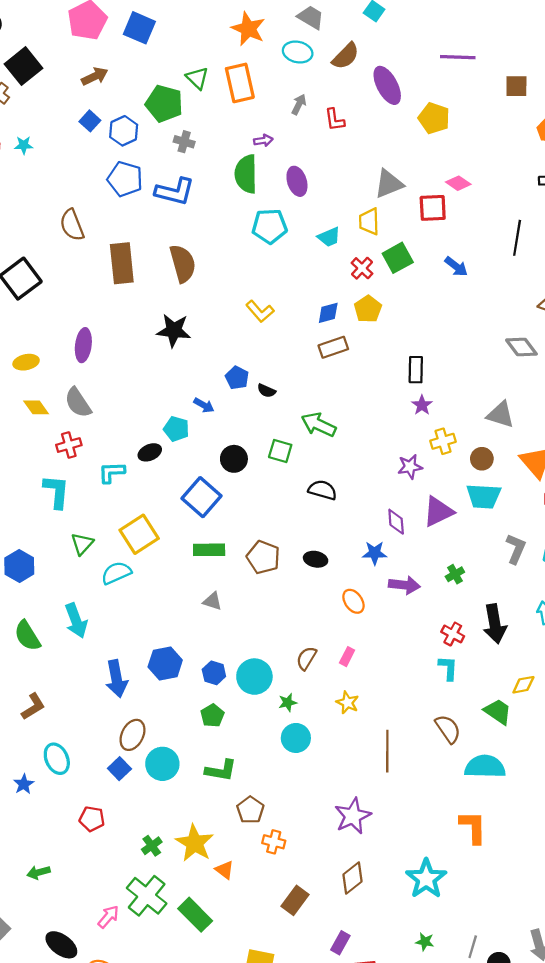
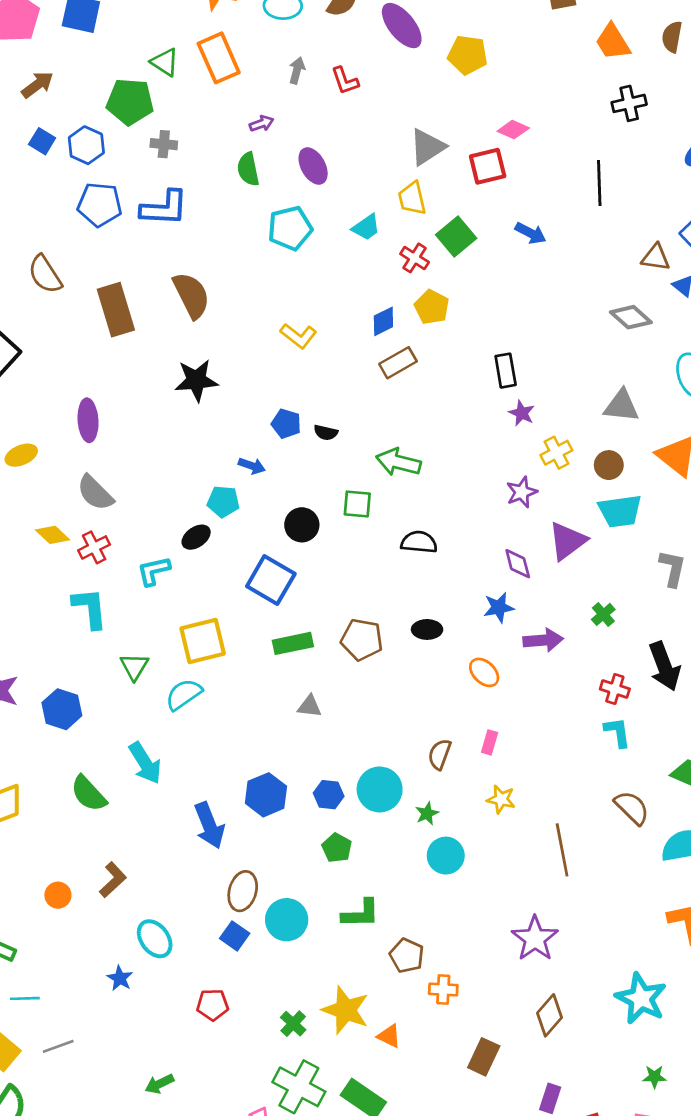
green semicircle: (246, 174) -> (248, 169), size x0.7
yellow diamond: (36, 407) -> (53, 535), moved
yellow square: (139, 534) -> (203, 641), turned 30

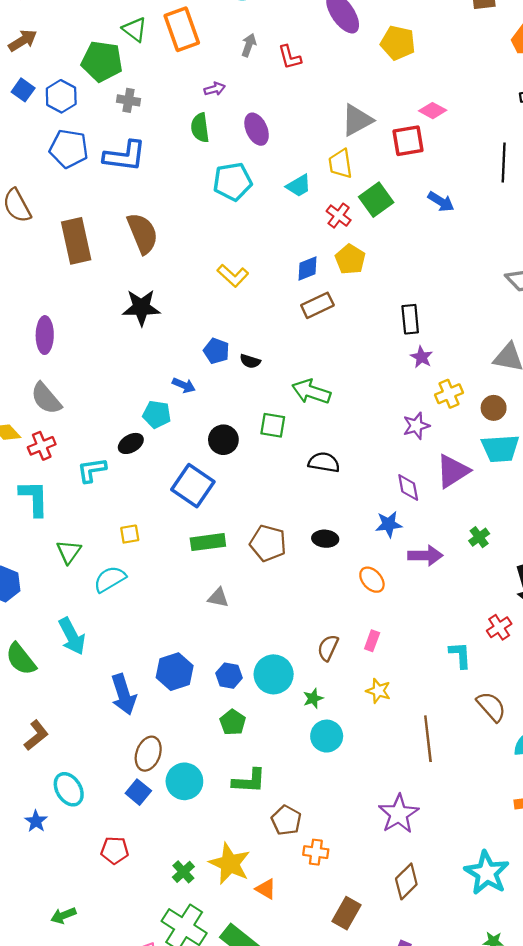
yellow square: (203, 641) -> (130, 534), size x0.5
red cross: (615, 689) -> (499, 627), moved, turned 35
cyan L-shape: (617, 732) -> (460, 655), moved

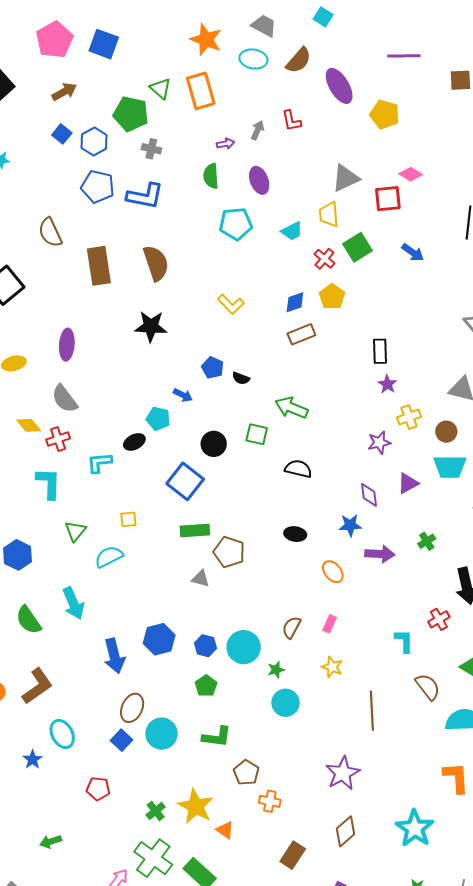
gray arrow: (249, 45) -> (257, 130), moved
purple triangle: (453, 471) -> (408, 483), size x0.7
brown pentagon: (268, 543) -> (229, 552), moved
brown L-shape: (36, 735) -> (37, 686), size x1.4

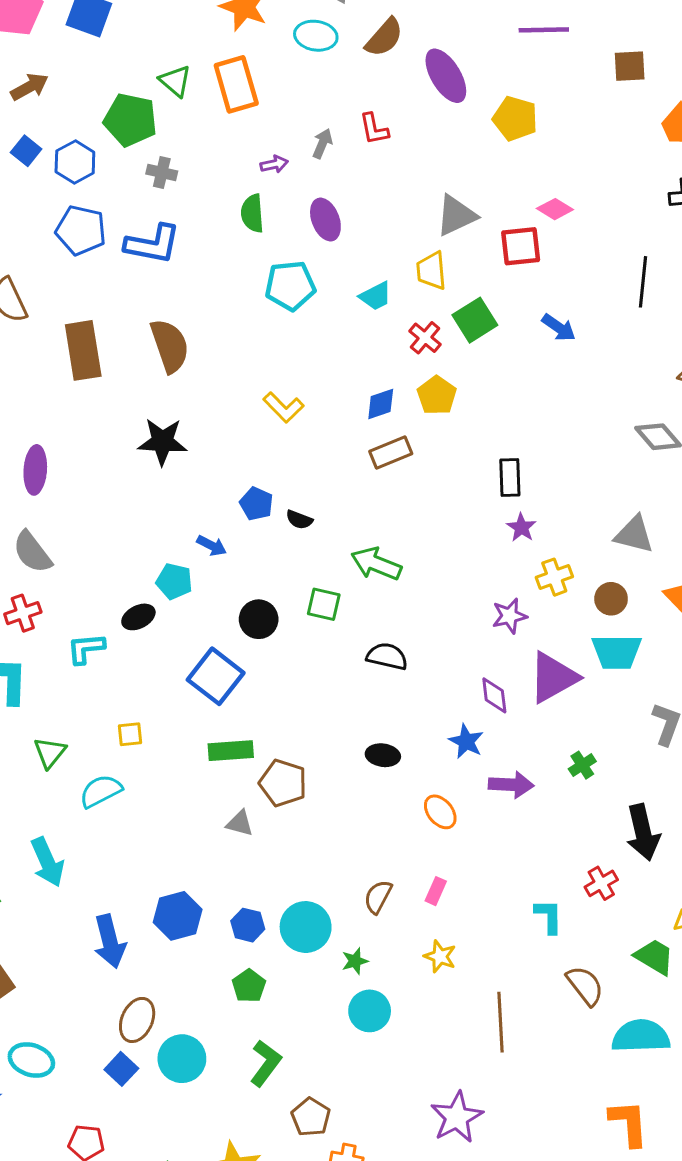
purple triangle: (408, 483) -> (553, 677), size x1.6
blue star: (350, 525) -> (466, 741), turned 30
cyan ellipse: (62, 734) -> (31, 1060), turned -44
green L-shape: (217, 737) -> (266, 1063), turned -60

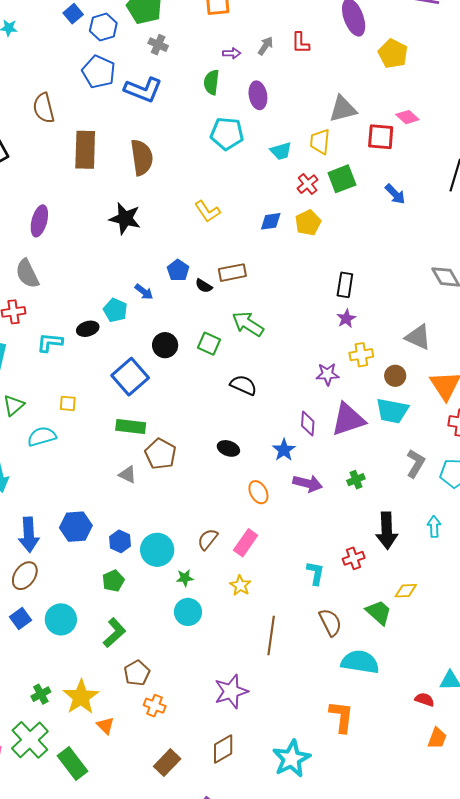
brown rectangle: (391, 452) -> (232, 273), moved
pink rectangle: (436, 891) -> (246, 543), size x1.5
brown ellipse: (137, 1020) -> (25, 576), moved

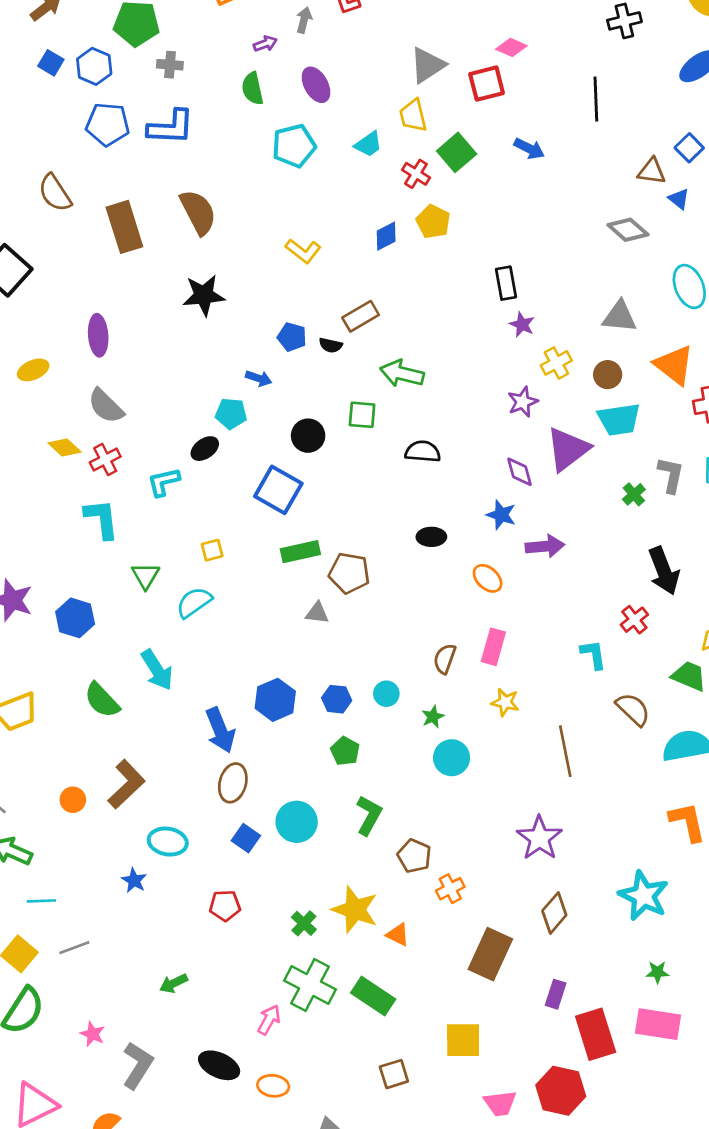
green cross: (356, 480) -> (634, 494), moved
cyan circle: (157, 550) -> (386, 694), size x0.6
orange cross: (155, 706) -> (450, 889), turned -30
brown rectangle: (167, 763) -> (490, 954), size x1.4

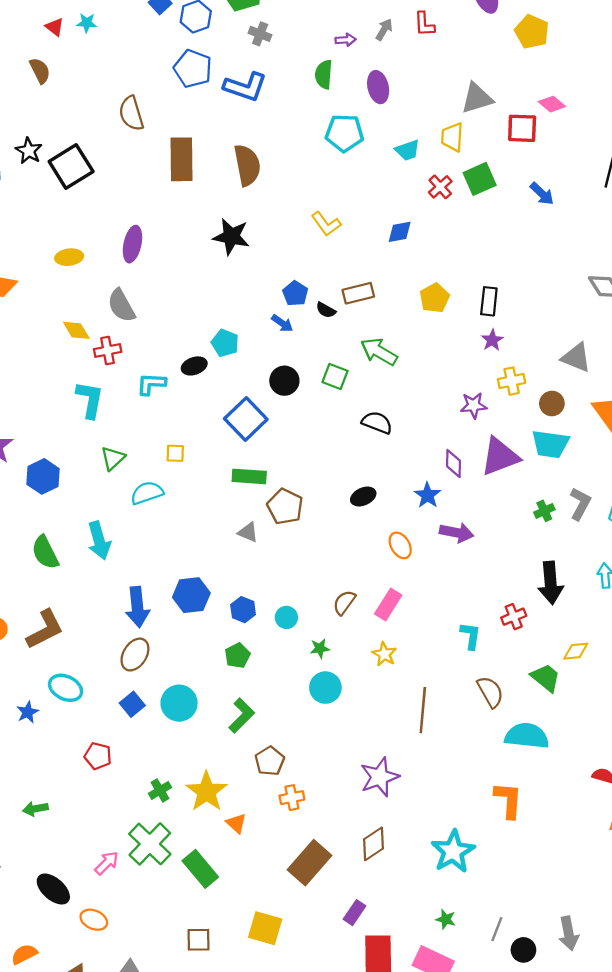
yellow pentagon: (433, 222) -> (435, 298), moved
blue arrow: (259, 378) -> (282, 323), moved
black ellipse: (431, 537) -> (363, 497), turned -40

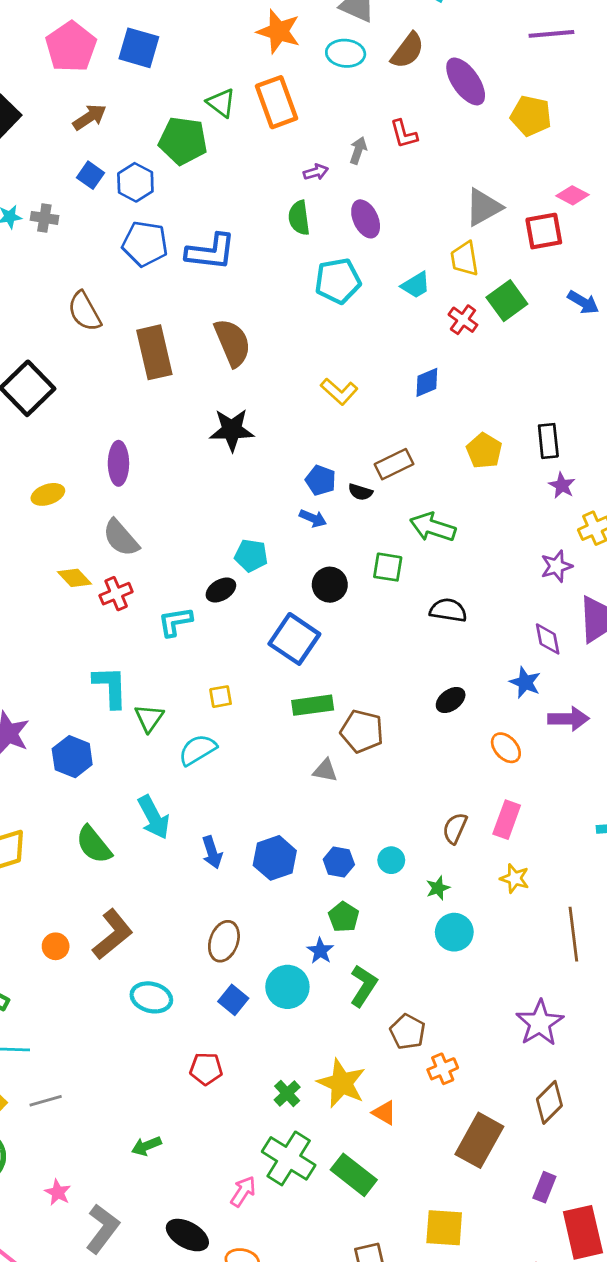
gray cross: (260, 34) -> (44, 218), moved
cyan L-shape: (90, 400) -> (110, 687), moved
blue arrow: (137, 607) -> (212, 852), moved, size x0.7
blue star: (28, 712) -> (320, 951), moved

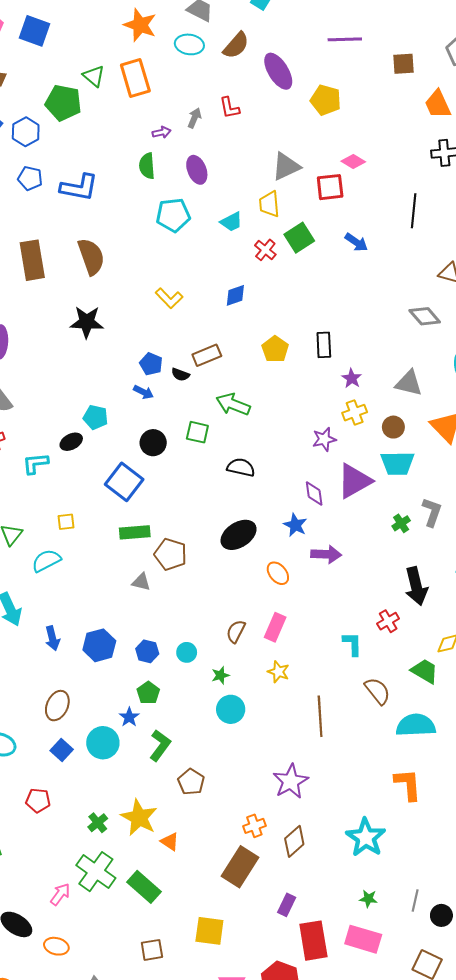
blue pentagon: (145, 244) -> (30, 178), size x0.7
purple star: (562, 485) -> (352, 378), moved
black ellipse: (451, 700) -> (239, 535), size x1.6
orange cross: (443, 1069) -> (254, 826), moved

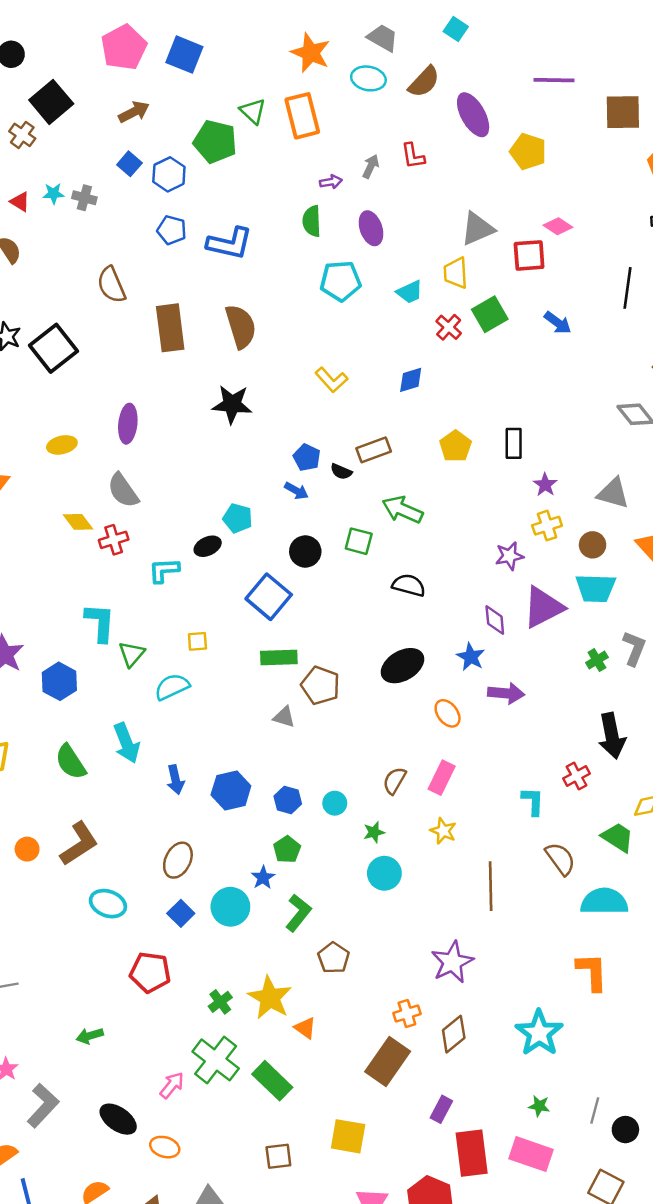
brown square: (404, 64) -> (623, 112), size x1.4
red pentagon: (38, 800) -> (150, 972), size x1.4

